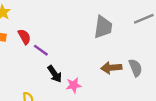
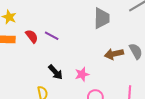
purple line: (41, 50) -> (52, 36), moved
black arrow: (55, 74) -> (56, 72), moved

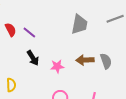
black arrow: (56, 72) -> (33, 58), moved
pink star: (82, 74) -> (57, 66), moved

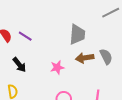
gray trapezoid: (79, 24) -> (77, 34), moved
black arrow: (33, 58) -> (19, 65), moved

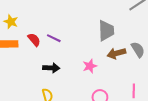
black arrow: (19, 65) -> (51, 68), turned -42

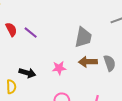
black arrow: (51, 68) -> (27, 73), moved

